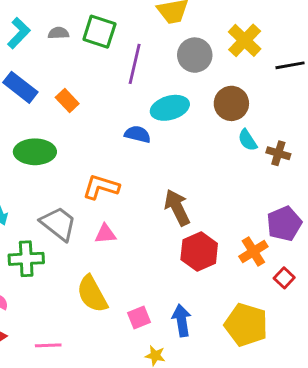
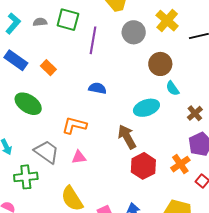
cyan ellipse: (170, 108) -> (146, 108), moved
green ellipse: (35, 152) -> (28, 104), turned 36
brown cross: (278, 153) -> (195, 113), moved, turned 35

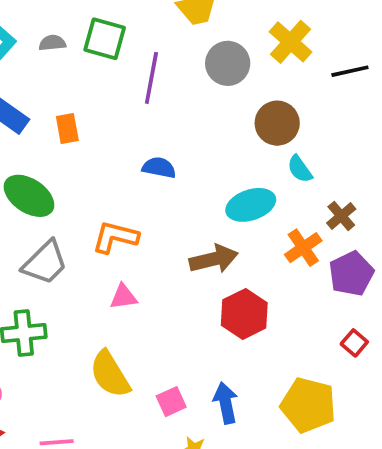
orange rectangle: (48, 68) -> (67, 128), turned 35
brown arrow: (127, 137) -> (214, 259), turned 105
gray trapezoid: (47, 152) -> (45, 263), moved, turned 100
orange cross: (180, 164) -> (303, 248), moved

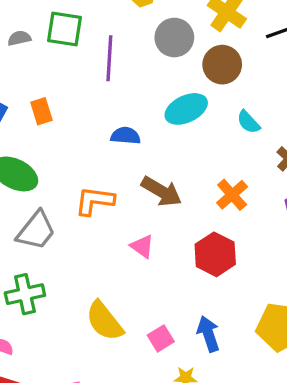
brown circle: (277, 123) -> (222, 65), moved
cyan ellipse: (251, 205) -> (186, 109), moved
orange cross: (303, 248) -> (232, 195), moved
brown arrow: (214, 259) -> (161, 191), moved, turned 51
pink triangle: (123, 297) -> (142, 246), moved, turned 50

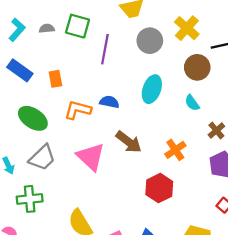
brown circle: (222, 65) -> (197, 67), moved
cyan ellipse: (186, 109) -> (152, 89), turned -52
orange L-shape: (95, 201) -> (78, 110), moved
pink triangle: (142, 246) -> (91, 157), moved, size x1.8

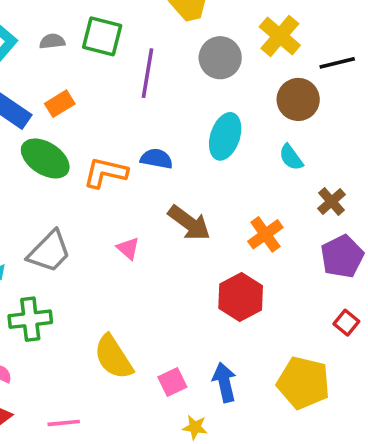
orange rectangle: (55, 79) -> (60, 104), moved, turned 70
green ellipse: (33, 118) -> (45, 158), moved
pink triangle: (91, 157) -> (128, 248), size x0.5

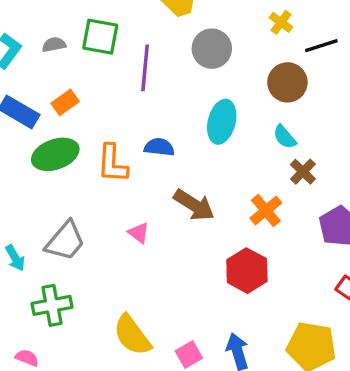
yellow cross: (280, 36) -> (281, 22), moved, size x0.6
green ellipse: (45, 158) -> (55, 154), turned -48
orange L-shape: (105, 173) -> (112, 164), turned -96
brown cross: (332, 201) -> (303, 172), moved

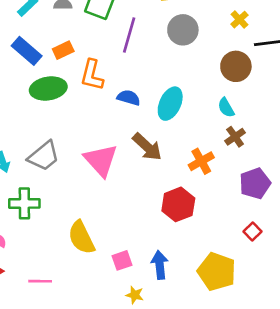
cyan ellipse: (222, 122) -> (170, 104), moved
orange L-shape: (112, 164) -> (92, 75), moved
pink triangle: (139, 233) -> (101, 160), size x2.0

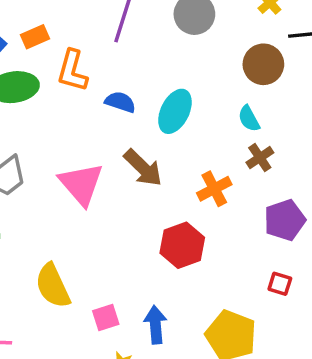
red square: (253, 232) -> (280, 284), turned -30

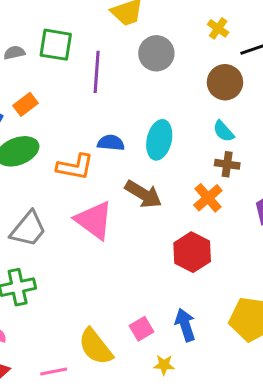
orange L-shape: (72, 71) -> (75, 167), moved, turned -81
brown cross: (260, 158) -> (227, 164), moved, turned -35
yellow semicircle: (53, 286) -> (96, 347), moved

